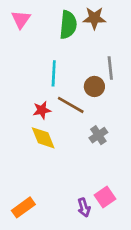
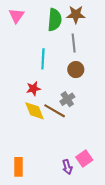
gray line: (110, 68) -> (74, 43), moved
brown line: (71, 105) -> (55, 111), moved
gray cross: (98, 135) -> (67, 99), moved
orange rectangle: (23, 207) -> (19, 167), turned -54

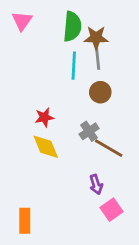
brown star: (76, 14) -> (96, 38), moved
cyan line: (43, 59) -> (74, 66), moved
brown line: (55, 111) -> (109, 148), moved
purple arrow: (67, 167) -> (96, 184), moved

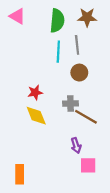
pink triangle: (22, 21) -> (17, 16), turned -35
brown star: (96, 38) -> (87, 17), moved
gray cross: (89, 131) -> (70, 103), turned 32
pink square: (111, 210) -> (88, 165), turned 35

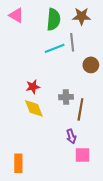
cyan line: (58, 52) -> (55, 48), turned 66
brown circle: (79, 73) -> (91, 65), moved
brown line: (86, 117) -> (80, 109), turned 70

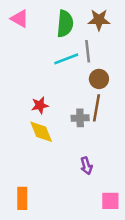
brown circle: (91, 65) -> (99, 79), moved
brown line: (80, 109) -> (96, 108), moved
pink square: (83, 155) -> (110, 201), moved

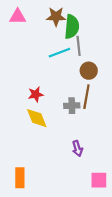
pink triangle: (20, 19) -> (18, 16), turned -30
brown star: (99, 20) -> (56, 16), moved
green semicircle: (65, 24) -> (72, 27), moved

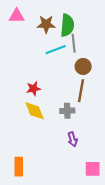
brown star: (56, 16) -> (46, 24), moved
gray cross: (72, 106) -> (67, 111), moved

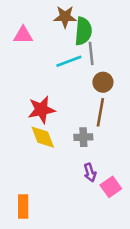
pink triangle: (17, 16) -> (23, 35), moved
brown star: (46, 24) -> (65, 17), moved
red star: (34, 89) -> (41, 110), size x1.5
pink square: (93, 169) -> (111, 187), moved, turned -35

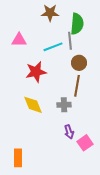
green semicircle: (83, 31) -> (77, 24), moved
pink triangle: (23, 35) -> (19, 40), moved
red star: (41, 110) -> (36, 72), moved

